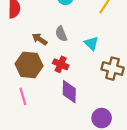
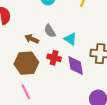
cyan triangle: (91, 43) -> (70, 39), moved
purple diamond: (69, 92) -> (76, 66), moved

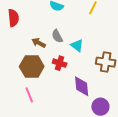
purple diamond: (76, 66) -> (82, 86), moved

